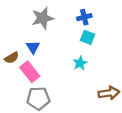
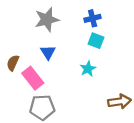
blue triangle: (33, 47) -> (48, 52), moved
brown semicircle: (12, 58) -> (13, 63), turned 144

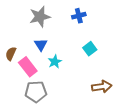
cyan square: (96, 41) -> (90, 49), moved, turned 32
cyan star: (88, 69) -> (55, 62), moved

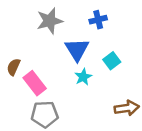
blue triangle: (41, 45) -> (77, 50), moved, size x1.5
cyan star: (55, 62) -> (83, 77), moved

